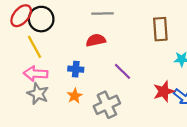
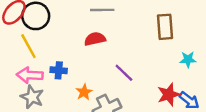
blue cross: (76, 69) -> (59, 70), moved
orange star: (75, 96) -> (84, 92), moved

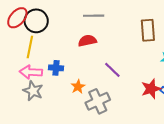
yellow line: (28, 46) -> (30, 47), turned 40

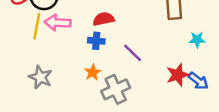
blue cross: (56, 68) -> (96, 41), moved
pink arrow: (31, 72) -> (57, 23), moved

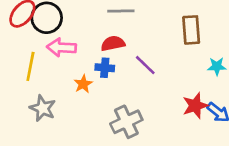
yellow line: (37, 26) -> (30, 66), moved
purple line: (133, 53) -> (145, 65), moved
orange star: (93, 72) -> (83, 84), moved

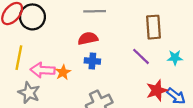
pink arrow: (62, 47) -> (43, 70), moved
purple line: (145, 65) -> (141, 56), moved
blue cross: (105, 68) -> (92, 61), moved

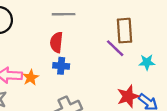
red semicircle: (88, 38) -> (56, 42), turned -72
purple line: (141, 56) -> (115, 48), moved

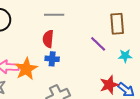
brown rectangle: (125, 31) -> (117, 24), moved
orange star: (31, 78) -> (26, 69), size x1.6

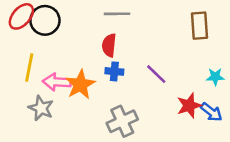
purple line: (98, 44) -> (156, 74), moved
cyan star: (125, 56) -> (215, 77), moved

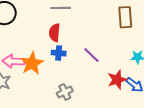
gray cross: (122, 121) -> (65, 92), size x0.7

